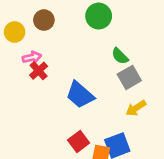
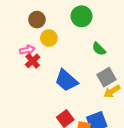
yellow circle: (15, 32) -> (49, 38), moved
gray square: (129, 77) -> (107, 77), moved

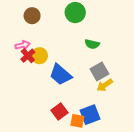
yellow circle: (49, 38) -> (39, 56), moved
green semicircle: (99, 49) -> (92, 44), turned -32

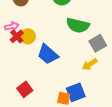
green semicircle: (92, 44) -> (78, 25), size x1.6
gray square: (99, 71) -> (98, 43), moved
red square: (59, 111) -> (25, 89), moved

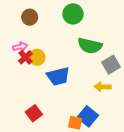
blue trapezoid: (48, 54) -> (58, 76), turned -55
yellow arrow: (90, 64) -> (103, 87), turned 35
blue square: (76, 92) -> (88, 116), turned -30

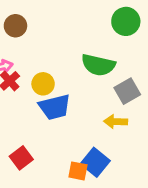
green circle: (73, 14) -> (126, 21), moved
yellow circle: (37, 57) -> (43, 84), moved

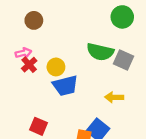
gray square: (127, 91) -> (123, 60), moved, turned -36
red square: (21, 158) -> (38, 126), turned -30

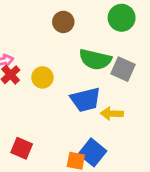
brown circle: (34, 20) -> (63, 22), moved
blue trapezoid: (65, 86) -> (86, 100), moved

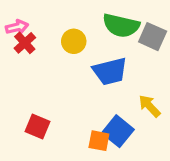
yellow circle: (42, 77) -> (74, 41), moved
yellow arrow: (112, 114) -> (149, 106), moved, turned 45

